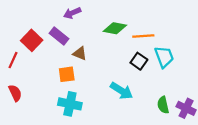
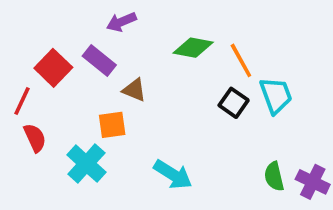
orange line: (143, 36) -> (241, 60), turned 65
cyan arrow: (121, 91) -> (173, 175), moved
red semicircle: (15, 93) -> (35, 138), moved
cyan cross: (70, 104) -> (86, 164), moved, turned 30

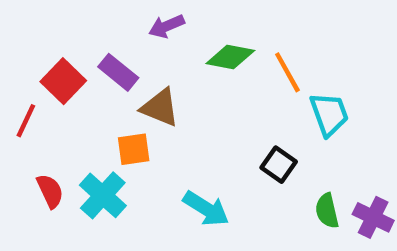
purple arrow: (121, 22) -> (167, 26), moved
brown triangle: (134, 90) -> (160, 107), size x1.4
black square: (234, 103) -> (279, 165), moved
red semicircle: (35, 138) -> (50, 191), moved

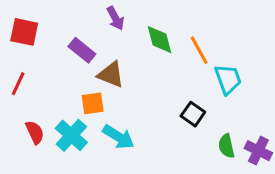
purple arrow: (167, 26) -> (115, 18), turned -95
green diamond: (230, 57) -> (160, 40), turned 64
red square: (63, 81) -> (24, 32), moved, turned -32
cyan arrow: (206, 209) -> (118, 137), moved

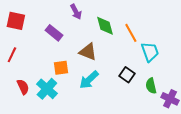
brown triangle: (111, 75) -> (88, 52), moved
cyan arrow: (118, 137) -> (89, 80), moved, turned 105
green semicircle: (226, 146) -> (151, 86), moved

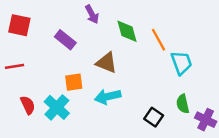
red line: (12, 55) -> (15, 66), turned 56
black square: (127, 75) -> (154, 117), moved
cyan arrow: (89, 80) -> (108, 97), turned 30

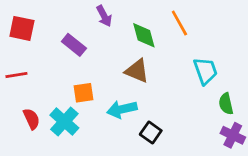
orange line: (158, 40) -> (179, 23), moved
brown triangle: (106, 63) -> (137, 71), moved
green semicircle: (183, 104) -> (226, 104), moved
black square: (154, 117) -> (151, 133), moved

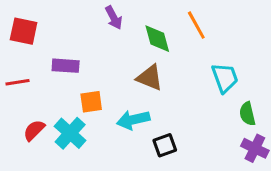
purple rectangle: (74, 45) -> (66, 66), moved, turned -35
red semicircle: (32, 119) -> (34, 130), turned -110
black square: (151, 133) -> (165, 145), turned 35

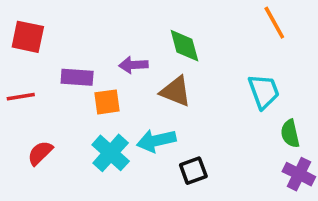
purple arrow: (114, 18) -> (133, 65), moved, turned 115
orange line: (196, 25) -> (274, 23), moved
orange square: (91, 102) -> (107, 102), moved
cyan cross: (70, 133) -> (111, 153), moved

